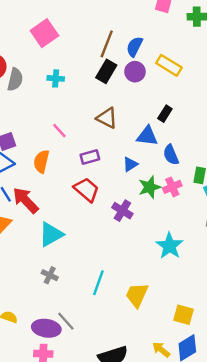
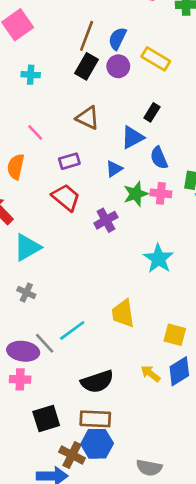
blue triangle: (147, 136) -> (133, 137), turned -35
pink cross: (172, 187) -> (161, 193), turned 30
purple cross: (122, 211) -> (106, 220), turned 30
cyan line: (98, 283) -> (72, 330), moved, turned 35
yellow trapezoid: (137, 295) -> (123, 313), turned -32

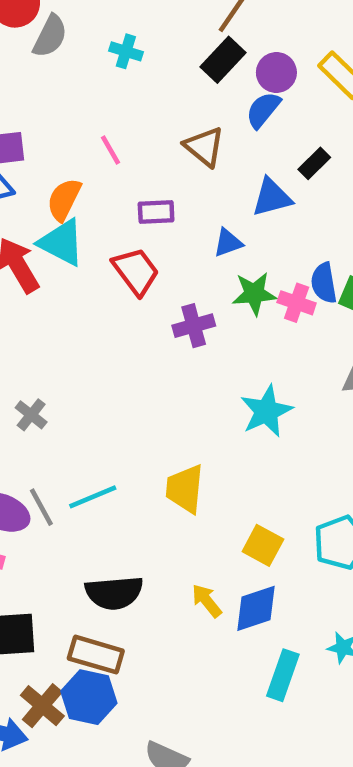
blue semicircle: (117, 39) -> (263, 110), moved
blue semicircle: (159, 158) -> (324, 283), moved
cyan triangle: (27, 247) -> (62, 243), moved, turned 44

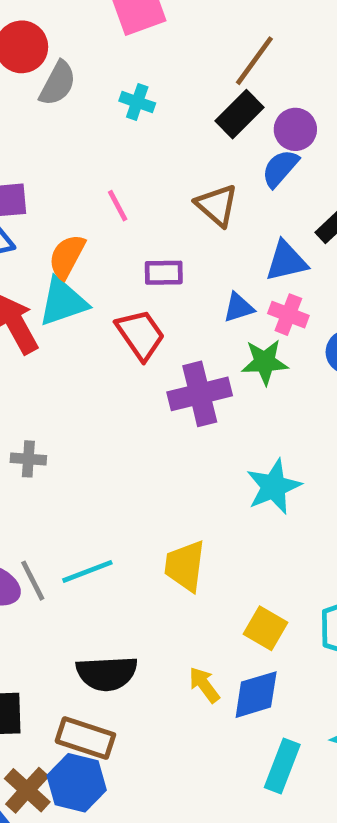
cyan triangle: (62, 243) -> (63, 302), turned -48
pink cross: (297, 303) -> (288, 315), moved
purple cross: (194, 326) -> (200, 394), size x1.4
gray cross: (31, 415) -> (28, 459), moved, turned -36

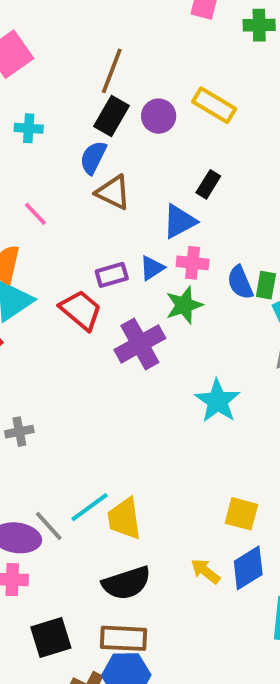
blue semicircle: (280, 168) -> (93, 158), moved
purple rectangle: (164, 273) -> (112, 275), moved
yellow trapezoid: (185, 566) -> (124, 519), moved

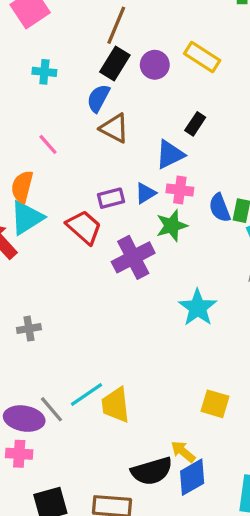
blue diamond: (248, 568) -> (192, 477), moved
black semicircle: (126, 583) -> (152, 471), moved

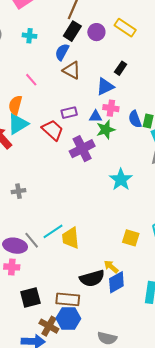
blue triangle: (145, 193) -> (96, 116), moved, turned 32

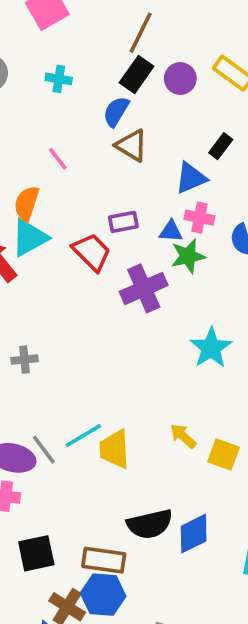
yellow arrow: (111, 267) -> (183, 436), moved

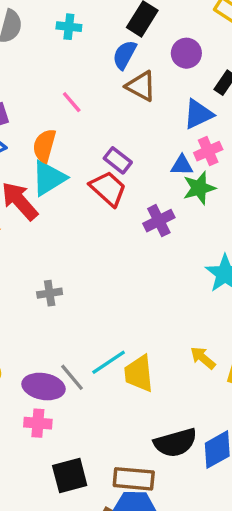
purple circle: (180, 79) -> (186, 53), moved
pink cross: (199, 218) -> (208, 151), turned -32
purple rectangle: (123, 222) -> (118, 160), moved, turned 52
purple cross: (144, 288) -> (159, 221), size x0.7

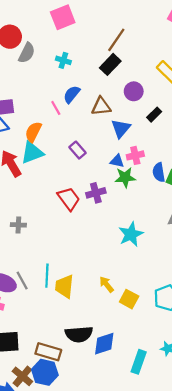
blue semicircle: (125, 55) -> (72, 94), moved
brown triangle: (141, 86) -> (101, 106), turned -45
blue triangle: (198, 114) -> (121, 128), moved, turned -35
red trapezoid: (108, 189) -> (69, 199), moved
cyan line: (109, 362) -> (47, 276), turned -65

